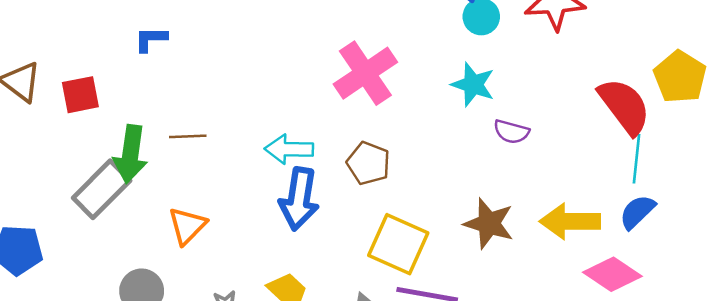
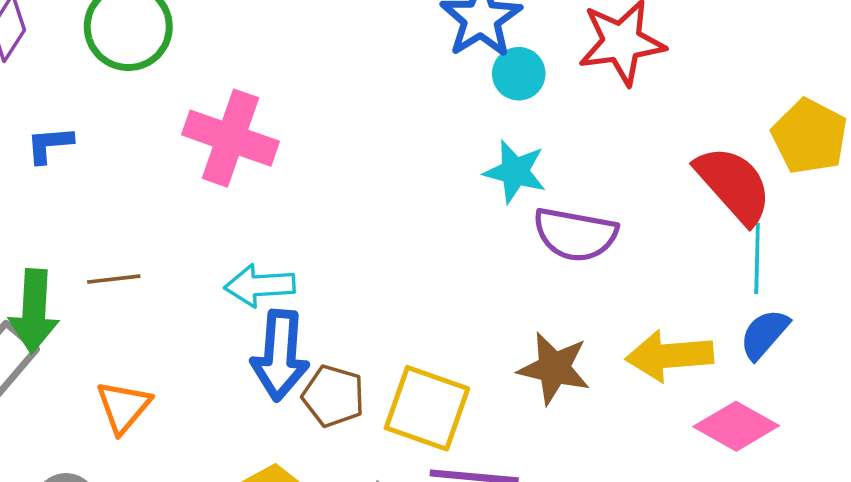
pink cross: (365, 73) -> (230, 138), moved, turned -32
purple semicircle: (511, 132) -> (575, 234), size x1.6
brown pentagon: (368, 163) -> (333, 396), moved

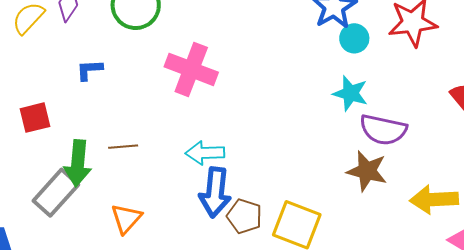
brown star: (554, 368) -> (367, 171), moved

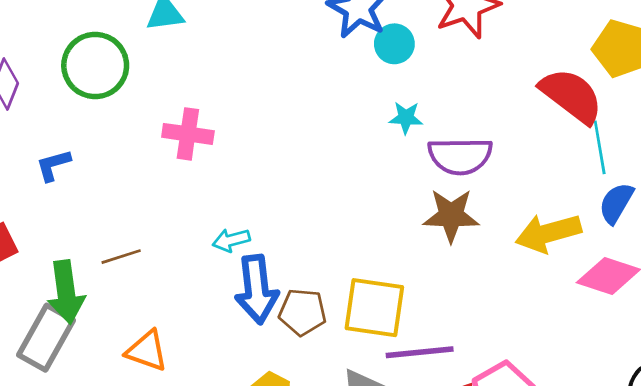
pink cross: (191, 69) -> (188, 134), size x0.7
cyan star: (350, 93) -> (406, 118), size x0.7
cyan arrow: (205, 153) -> (231, 240), size x0.7
orange triangle: (126, 219) -> (147, 351), turned -40

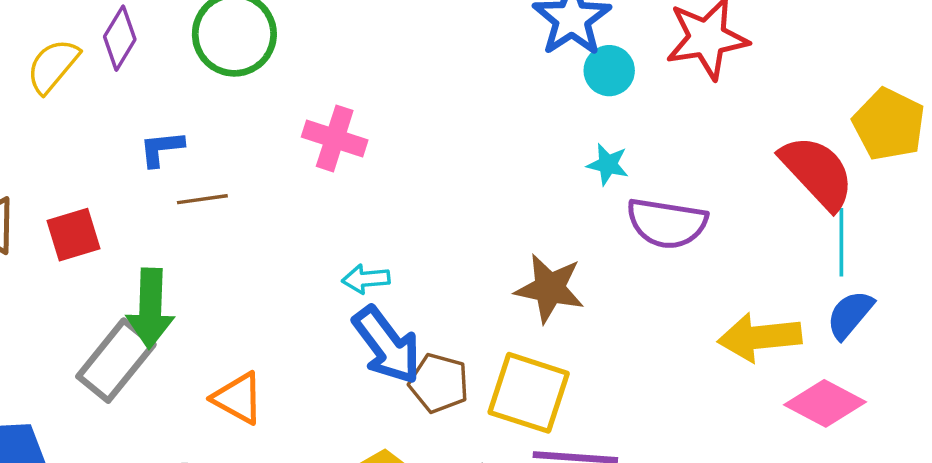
brown star: (451, 215) -> (550, 288), moved
brown line: (121, 257) -> (202, 199), moved
blue arrow: (257, 289) -> (387, 345), turned -40

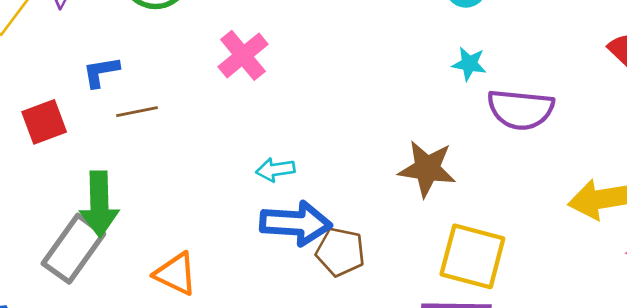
pink cross: (335, 138) -> (243, 55), turned 36
red square: (74, 235) -> (44, 122), moved
blue arrow: (387, 345) -> (296, 223), turned -46
yellow square: (529, 393) -> (472, 256), moved

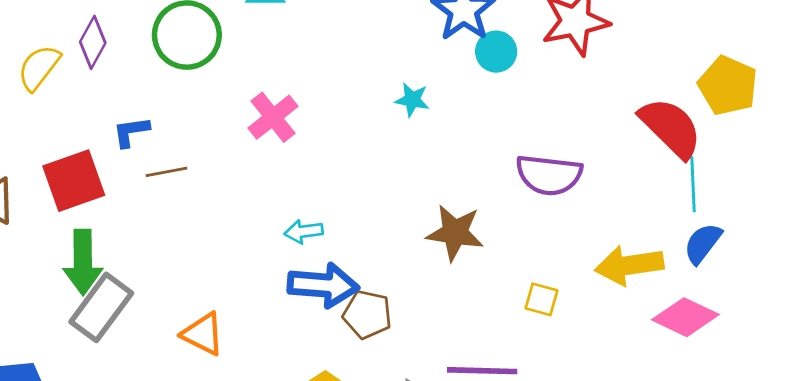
cyan star: (469, 64) -> (412, 100), moved
red square: (44, 122) -> (74, 181), size x1.4
green arrow: (99, 204) -> (83, 262), moved
yellow square: (472, 256) -> (541, 299), moved, size x0.5

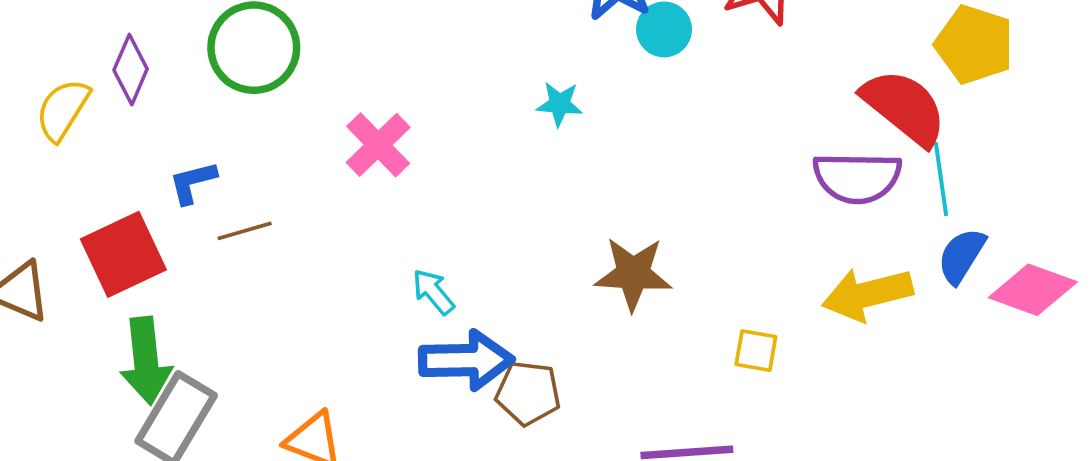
purple semicircle: (549, 175) -> (857, 178), moved
cyan arrow: (304, 231) -> (433, 292), turned 63
pink diamond: (685, 317) -> (1033, 290), moved

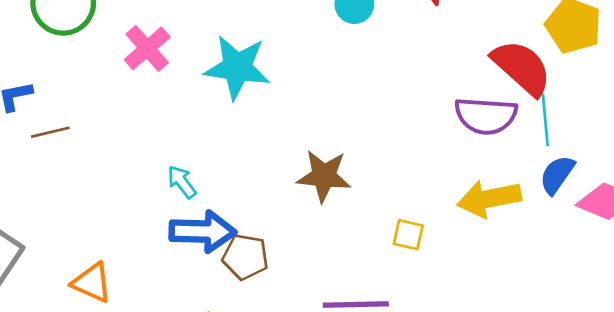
cyan star: (560, 104) -> (237, 67), moved, size x2.0
pink cross: (378, 145) -> (147, 48), moved

